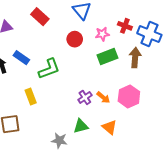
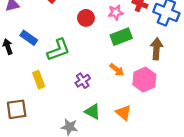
brown arrow: (135, 58) -> (156, 49), moved
purple cross: (85, 97) -> (83, 81), moved
orange arrow: (103, 97) -> (117, 70), moved
green triangle: (81, 126) -> (93, 112), turned 42

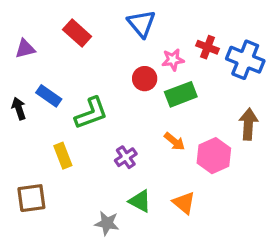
red circle: (86, 18) -> (145, 79), moved
brown arrow: (156, 49) -> (248, 124), moved

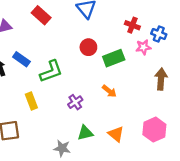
pink star: (173, 60) -> (143, 47), moved
blue cross: (245, 60) -> (159, 34), size x0.6
pink hexagon: (214, 156) -> (154, 130), moved
green triangle: (140, 201) -> (85, 133), turned -42

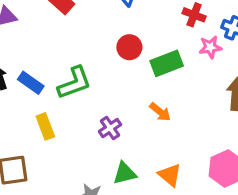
blue rectangle: (21, 59) -> (31, 83), moved

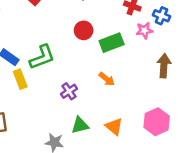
yellow rectangle: (45, 126) -> (20, 79), moved

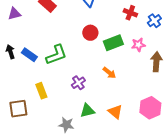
blue cross: (162, 16) -> (154, 21), turned 32
pink star: (144, 30) -> (138, 45), moved
yellow rectangle: (20, 79) -> (41, 91), moved

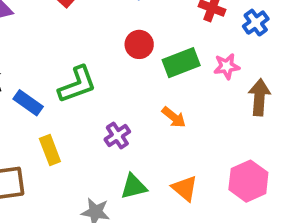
blue rectangle: (29, 55) -> (28, 103), moved

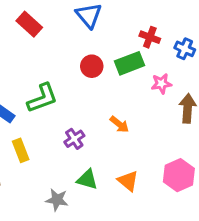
blue cross: (256, 23) -> (185, 49), turned -30
green rectangle: (181, 63) -> (129, 63), moved
green triangle: (134, 186) -> (87, 179), turned 30

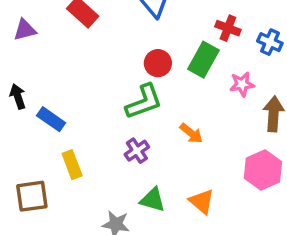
green rectangle: (129, 63) -> (203, 60), turned -40
green L-shape: (42, 98) -> (144, 102), moved
pink hexagon: (179, 175) -> (263, 170), moved

